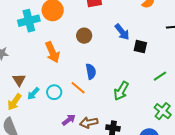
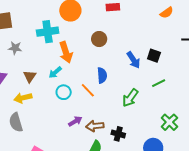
cyan cross: (29, 21) -> (48, 32), moved
blue arrow: (122, 32) -> (133, 60), moved
green line: (160, 76) -> (159, 83), moved
cyan arrow: (33, 94) -> (55, 72), moved
yellow arrow: (14, 102) -> (23, 98), turned 36

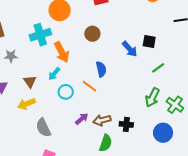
green arrow: (130, 98) -> (152, 97), moved
gray semicircle: (16, 122) -> (43, 128), moved

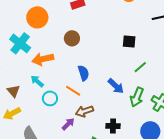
cyan cross: (40, 35) -> (20, 43), turned -30
blue arrow: (130, 49) -> (116, 86), moved
orange arrow: (62, 52) -> (43, 59), turned 110
cyan arrow: (54, 74) -> (37, 81), turned 96
brown arrow: (102, 120) -> (84, 111), moved

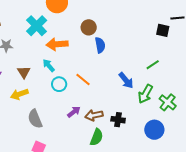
black square: (129, 42) -> (163, 30), moved
blue semicircle: (83, 73) -> (100, 45), moved
brown arrow: (84, 111) -> (94, 115), moved

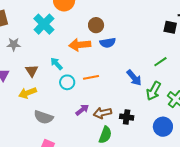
orange arrow: (57, 44) -> (80, 45), moved
blue semicircle: (100, 45) -> (108, 43), turned 91
orange line: (83, 80) -> (91, 77), turned -49
gray semicircle: (35, 119) -> (44, 117), turned -48

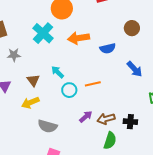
brown circle: (96, 25) -> (132, 28), moved
orange arrow: (80, 45) -> (79, 38), moved
blue arrow: (134, 78) -> (135, 69), moved

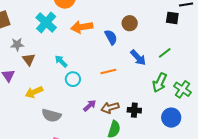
brown circle: (132, 28) -> (130, 23), moved
blue semicircle: (108, 48) -> (111, 37), turned -105
brown triangle: (33, 80) -> (29, 59), moved
orange line: (93, 84) -> (108, 72), moved

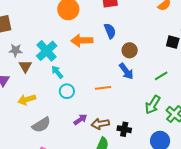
cyan cross: (46, 23) -> (47, 51), moved
brown circle: (130, 23) -> (130, 50), moved
blue semicircle: (111, 37) -> (110, 31), moved
blue arrow: (138, 58) -> (126, 71), moved
gray semicircle: (51, 115) -> (41, 125), turned -54

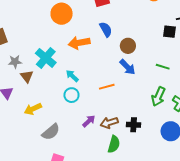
cyan arrow: (57, 72) -> (72, 76), moved
green line: (161, 76) -> (163, 67), turned 56

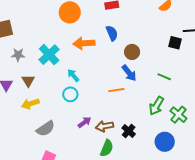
brown triangle: (27, 76) -> (28, 81), moved
orange line: (107, 87) -> (116, 90), moved
black cross: (134, 125) -> (129, 131), turned 32

